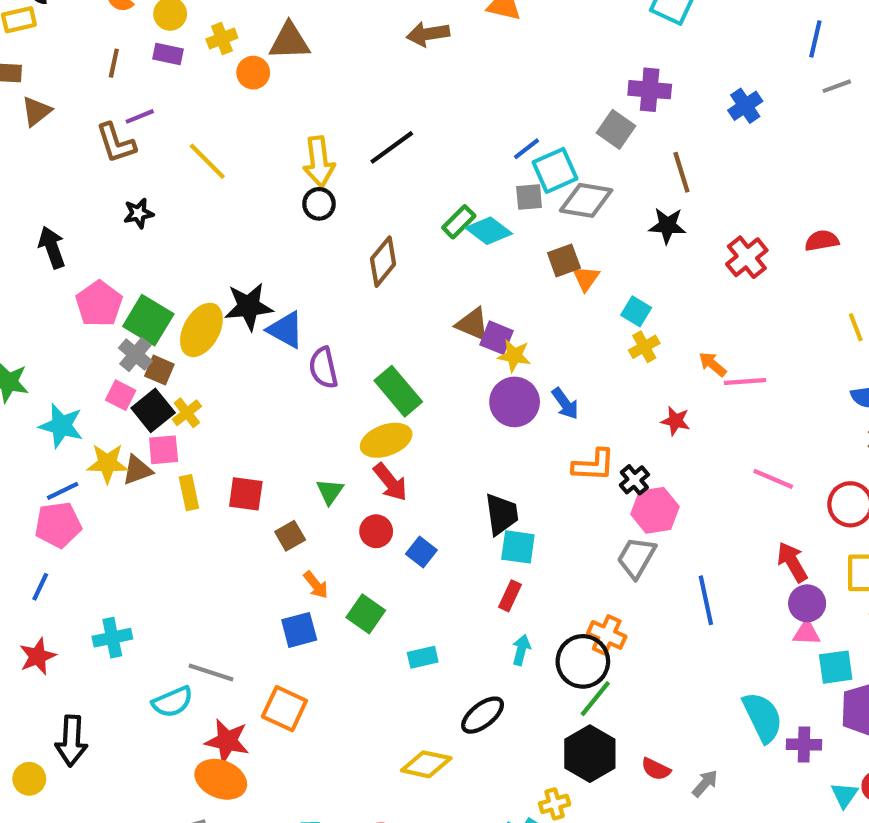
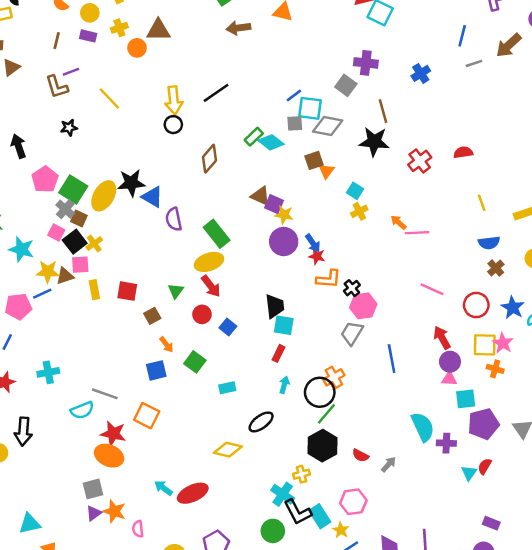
cyan square: (555, 170) -> (310, 108), turned 30
black star: (667, 226) -> (374, 142), size x1.4
red star: (675, 421) -> (317, 256), moved
blue line: (63, 491) -> (42, 294), moved
orange cross: (607, 635) -> (334, 377), turned 35

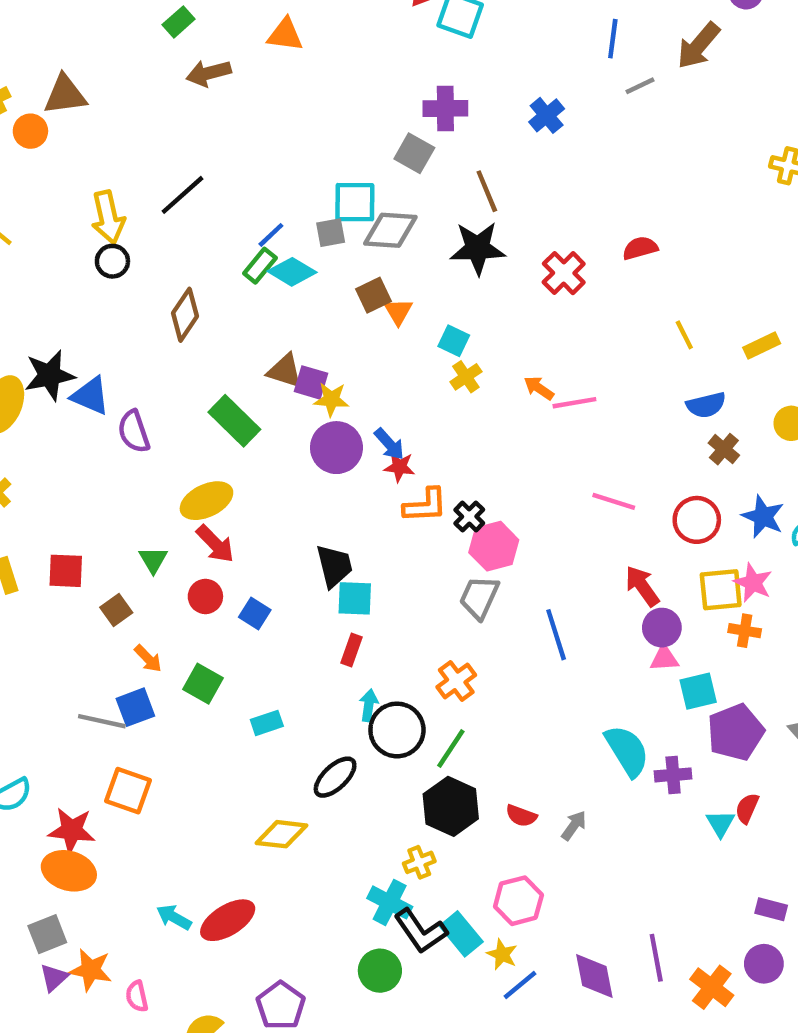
blue line: (294, 95) -> (271, 235), moved
green rectangle: (217, 234) -> (234, 421), moved
black circle: (320, 392) -> (397, 730), moved
gray line: (105, 394) -> (102, 721), moved

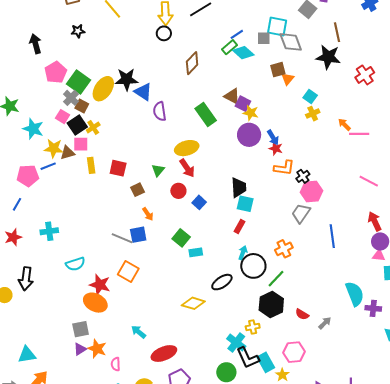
gray diamond: (390, 230) -> (291, 42), turned 55
green square: (203, 684) -> (181, 238), moved
red ellipse: (228, 920) -> (164, 353), moved

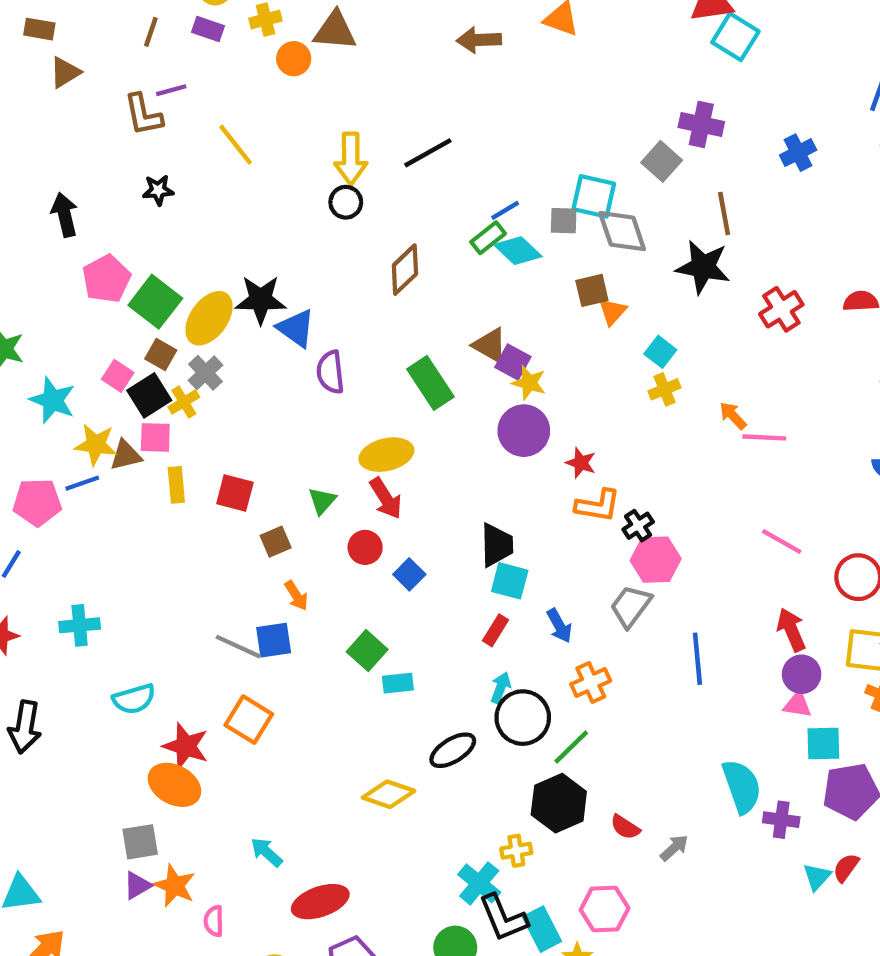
gray cross: (71, 98) -> (205, 373), moved
blue arrow: (273, 137) -> (559, 626), moved

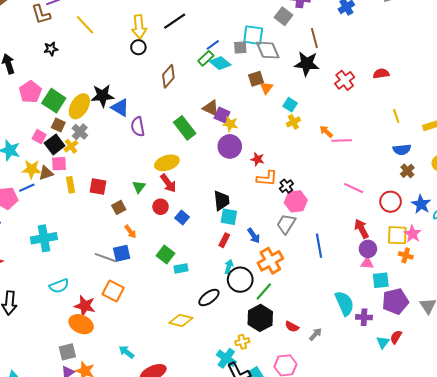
cyan cross: (80, 625) -> (44, 238), moved, size x1.4
orange cross: (591, 682) -> (270, 261), size x1.4

